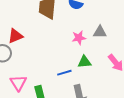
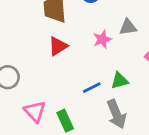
red triangle: (15, 36) -> (58, 46), moved
green triangle: (84, 62) -> (120, 81), moved

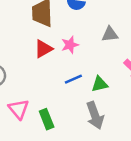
pink star: (102, 39) -> (70, 45), moved
blue line: (92, 88) -> (73, 79), moved

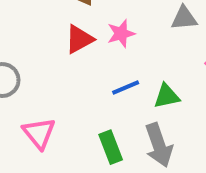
green rectangle: (47, 119) -> (111, 147), moved

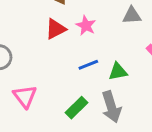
pink star: (121, 34) -> (86, 26), turned -30
green rectangle: (111, 147) -> (76, 108), turned 65

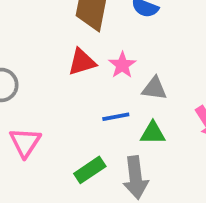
gray triangle: (132, 15) -> (154, 88), moved

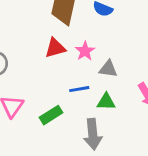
green rectangle: (90, 170) -> (51, 115), moved

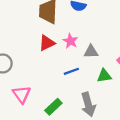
green triangle: (106, 102) -> (104, 76), moved
green rectangle: (51, 115) -> (53, 107), moved

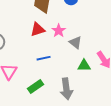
gray triangle: (91, 52) -> (75, 43), turned 32
blue line: (71, 71) -> (44, 58), moved

